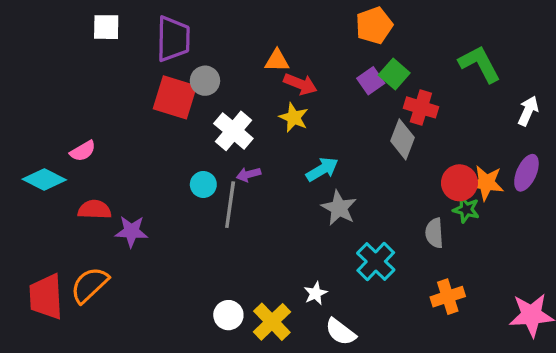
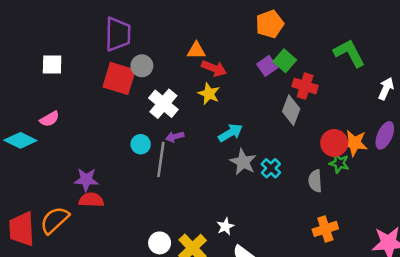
white square: (106, 27) -> (52, 65), moved
red semicircle: (94, 210) -> (91, 200), moved
cyan cross: (376, 262) -> (271, 168), moved, size x0.7

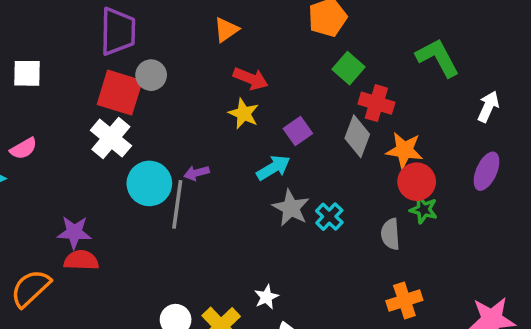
orange triangle: (196, 51) -> (226, 30), moved, turned -36
purple square: (267, 66) -> (298, 131), moved
white cross: (163, 104) -> (111, 138), moved
orange star: (354, 143) -> (404, 150), moved
cyan circle: (141, 144) -> (149, 183), size x1.6

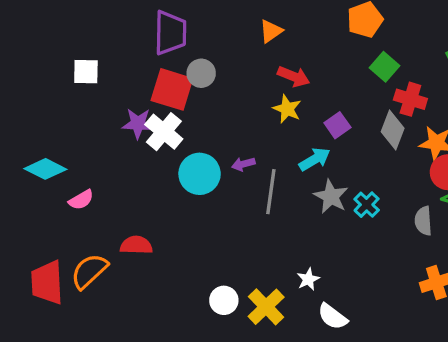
pink semicircle: (24, 148) -> (81, 200), moved
gray line: (177, 204) -> (271, 192), moved
purple star: (74, 232) -> (138, 124), moved

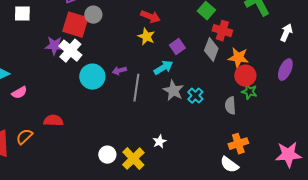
orange semicircle: (89, 271) -> (24, 137), size x0.7
white semicircle: (333, 317) -> (229, 165), moved

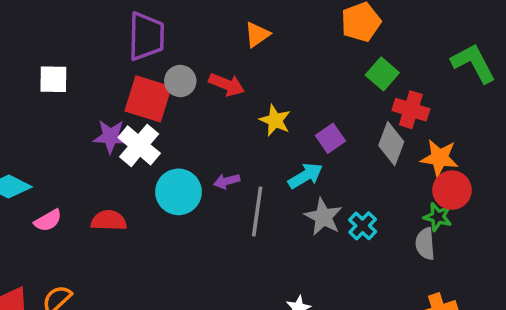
red arrow: (150, 17) -> (227, 85), moved
green star: (249, 92) -> (438, 217), moved
red semicircle: (53, 121) -> (109, 220), moved

